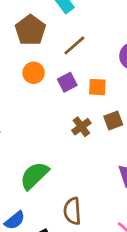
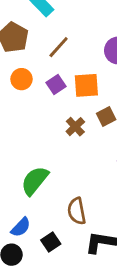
orange square: (97, 87) -> (86, 85), size x1.4

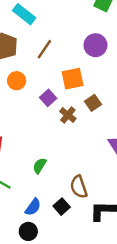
purple square: (56, 84) -> (48, 98), moved
green semicircle: (35, 181) -> (40, 166), size x0.6
black square: (51, 242) -> (62, 207), moved

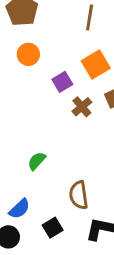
brown line: (44, 49) -> (90, 17), moved, turned -36
orange square: (73, 79) -> (96, 64), turned -30
black square: (62, 207) -> (53, 228), moved

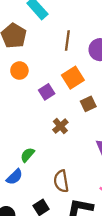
brown cross: (82, 107) -> (60, 126), moved
blue semicircle: (19, 209) -> (14, 177), moved

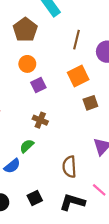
purple square: (47, 92) -> (38, 85), moved
brown cross: (60, 126) -> (40, 120), moved, turned -32
brown semicircle: (61, 181) -> (69, 167), moved

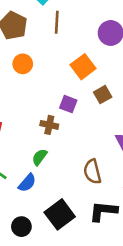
brown line: (76, 40) -> (57, 22), moved
purple square: (38, 85) -> (68, 104), moved, turned -32
black square: (35, 198) -> (60, 214), size x1.6

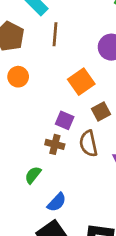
brown cross: (49, 125) -> (55, 144), moved
brown semicircle: (92, 172) -> (88, 144), moved
blue semicircle: (27, 183) -> (57, 202), moved

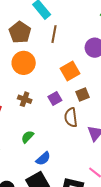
orange circle: (18, 77) -> (24, 63), size x1.5
purple square: (65, 120) -> (55, 99), turned 32
brown cross: (55, 144) -> (25, 99), moved

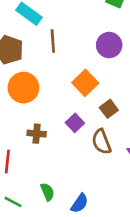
green semicircle: (28, 137) -> (47, 192), moved, turned 128

